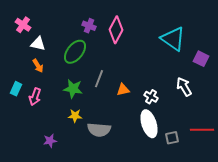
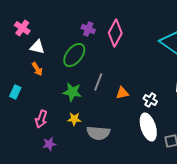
pink arrow: (35, 97) -> (41, 119), moved

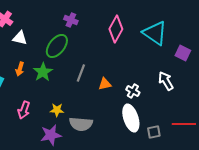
pink diamond: (115, 33) -> (116, 29), moved
orange arrow: (37, 69) -> (20, 69), moved, turned 48
green star: (72, 92) -> (43, 72), moved, turned 30
purple star: (49, 144) -> (51, 135), moved, size x1.5

